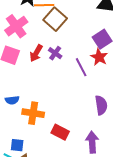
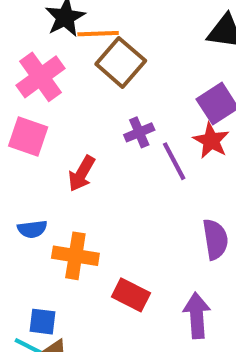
red arrow: (36, 53) -> (82, 174), moved
purple cross: (55, 53) -> (139, 132), moved, turned 32

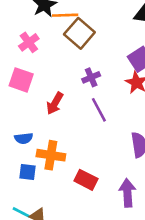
pink cross: (40, 77) -> (29, 42), size x0.7
purple line: (174, 161) -> (99, 110), moved
blue square: (43, 322) -> (28, 172), moved

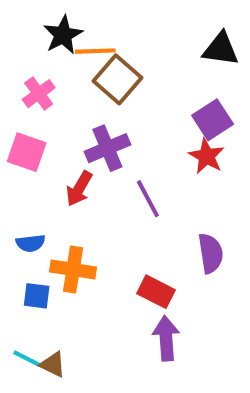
purple cross: (91, 77) -> (107, 148), moved, size x1.5
red rectangle: (86, 180) -> (156, 292), moved
purple arrow: (127, 193) -> (166, 338), moved

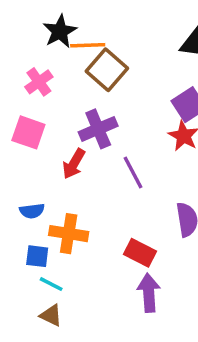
cyan line: (27, 358) -> (51, 284), moved

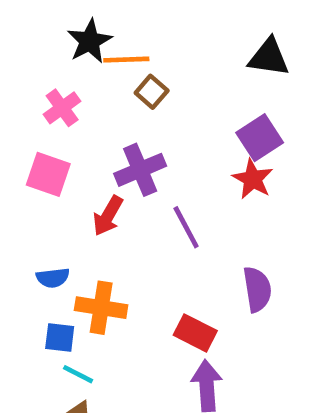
brown square: (107, 70) -> (152, 92), size x0.6

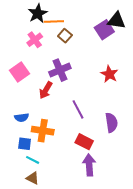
pink cross: (62, 108) -> (35, 40), moved
purple square: (260, 138) -> (104, 30), moved
pink square: (48, 174) -> (20, 72), turned 36
purple line: (186, 227) -> (78, 109), moved

